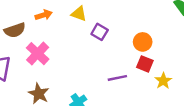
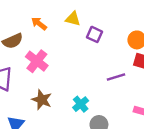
orange arrow: (44, 15) -> (39, 24), turned -119

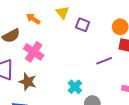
yellow triangle: (73, 19) -> (63, 12), turned 40
brown star: (42, 100) -> (28, 82), moved

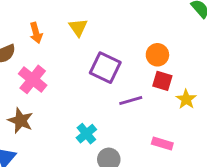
orange arrow: (33, 19) -> (36, 33), turned -144
purple square: (83, 25) -> (105, 68), moved, size x1.5

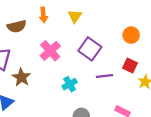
orange circle: (157, 55) -> (131, 35), moved
pink cross: (33, 79) -> (50, 51), moved
cyan cross: (86, 134) -> (70, 84), moved

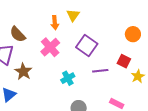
orange arrow: (43, 15) -> (55, 23), moved
brown semicircle: (17, 26) -> (18, 34), moved, turned 60
orange circle: (131, 35) -> (133, 34), moved

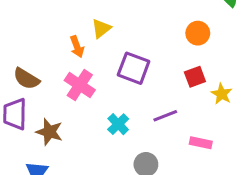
yellow triangle: (73, 15) -> (101, 28), turned 32
red square: (124, 61) -> (195, 77), turned -32
purple line: (100, 71) -> (165, 116), moved

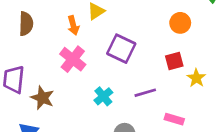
brown semicircle: (26, 79) -> (26, 24), moved, turned -125

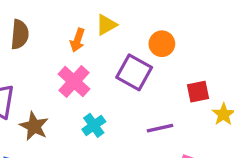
orange circle: (180, 23) -> (162, 44), moved
orange arrow: (73, 25) -> (77, 40), turned 30
cyan cross: (103, 96) -> (94, 125), moved

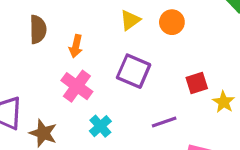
yellow triangle: (106, 25) -> (130, 20), moved
brown semicircle: (20, 34) -> (38, 29), moved
orange circle: (162, 44) -> (172, 22), moved

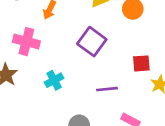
pink cross: (77, 86) -> (26, 42), moved, turned -35

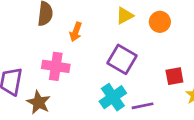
cyan cross: (54, 80) -> (113, 97), moved, size x1.4

